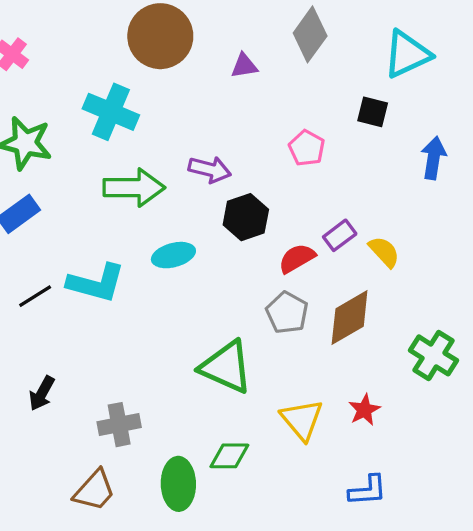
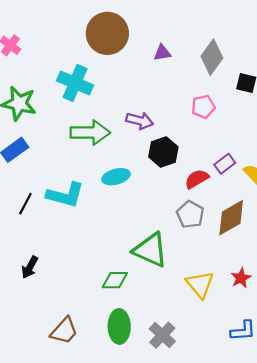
gray diamond: (310, 34) -> (212, 57), moved
pink pentagon: (307, 148) -> (203, 107), turned 30
black line: (35, 296) -> (25, 204), turned -30
gray cross: (119, 425) -> (162, 335), moved, turned -36
green diamond: (229, 456) -> (115, 280), moved

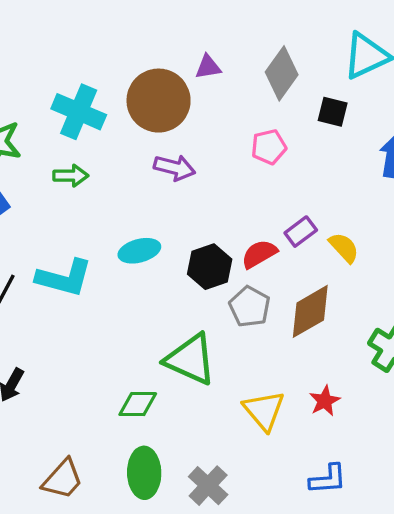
brown circle: (107, 33) -> (159, 101), moved
green arrow: (90, 133) -> (71, 176), moved, size x0.6
black hexagon: (163, 152) -> (210, 267), moved

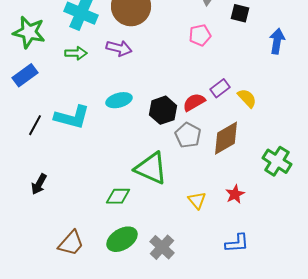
purple arrow: (175, 168) -> (119, 48), moved
yellow triangle: (264, 410) -> (197, 200), size x0.7
green ellipse: (144, 473) -> (122, 239), turned 60

